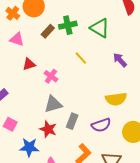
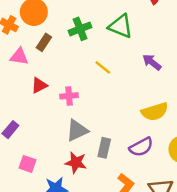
brown rectangle: (48, 31) -> (44, 42), moved
pink cross: (51, 76) -> (69, 96), turned -32

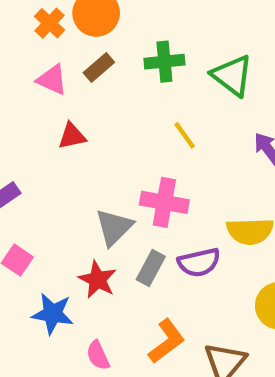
pink cross: (69, 96) -> (164, 202), moved, size x1.5
gray triangle: (77, 130) -> (114, 227), turned -35
purple semicircle: (141, 147) -> (199, 262), moved

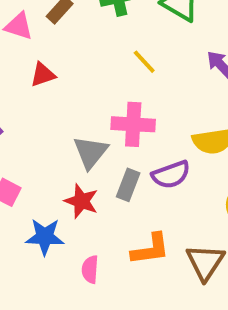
orange L-shape: (167, 341) -> (150, 249), turned 36
pink semicircle: (98, 355) -> (90, 269), turned 36

